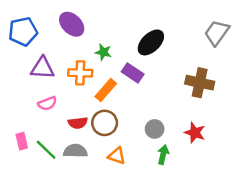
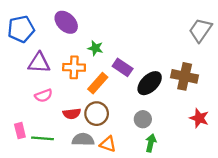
black ellipse: (151, 42) -> (150, 83), moved
red star: (195, 133) -> (199, 118), moved
green line: (46, 150) -> (42, 138), turned -40
gray semicircle: (75, 151) -> (83, 140), moved

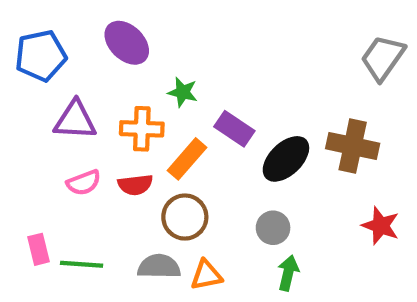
red semicircle: (72, 114) -> (135, 185), moved
orange triangle: (108, 144) -> (206, 275), turned -30

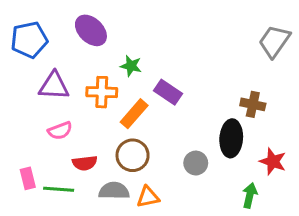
brown cross: (353, 146) -> (253, 104), size x0.7
black ellipse: (286, 159) -> (231, 138), moved, turned -42
red semicircle: (135, 185) -> (85, 163), moved
green arrow: (288, 273) -> (250, 195), moved

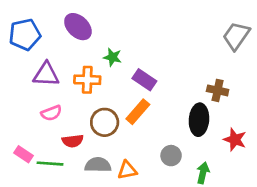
orange rectangle: (134, 114) -> (138, 112), moved
brown circle: (133, 155) -> (105, 122), moved
gray circle: (196, 163) -> (171, 156), moved
pink rectangle: (28, 178) -> (23, 154), turned -42
green arrow: (250, 195) -> (203, 173), moved

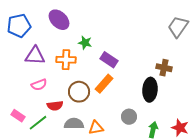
red star: (235, 140) -> (180, 128), moved
green line: (50, 164) -> (38, 123), turned -42

